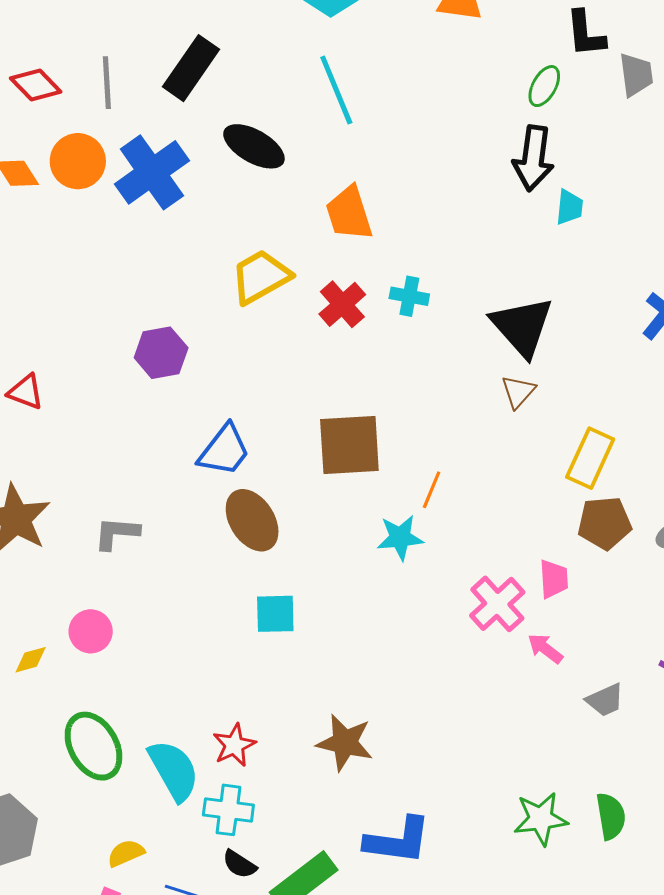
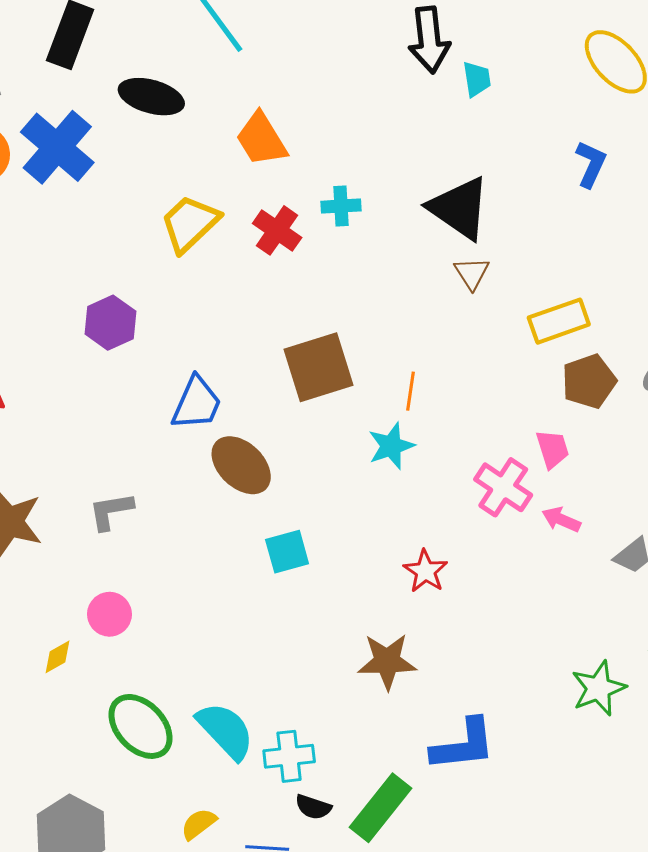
yellow rectangle: (590, 458) -> (559, 321), turned 60
red star: (234, 745) -> (425, 571), moved

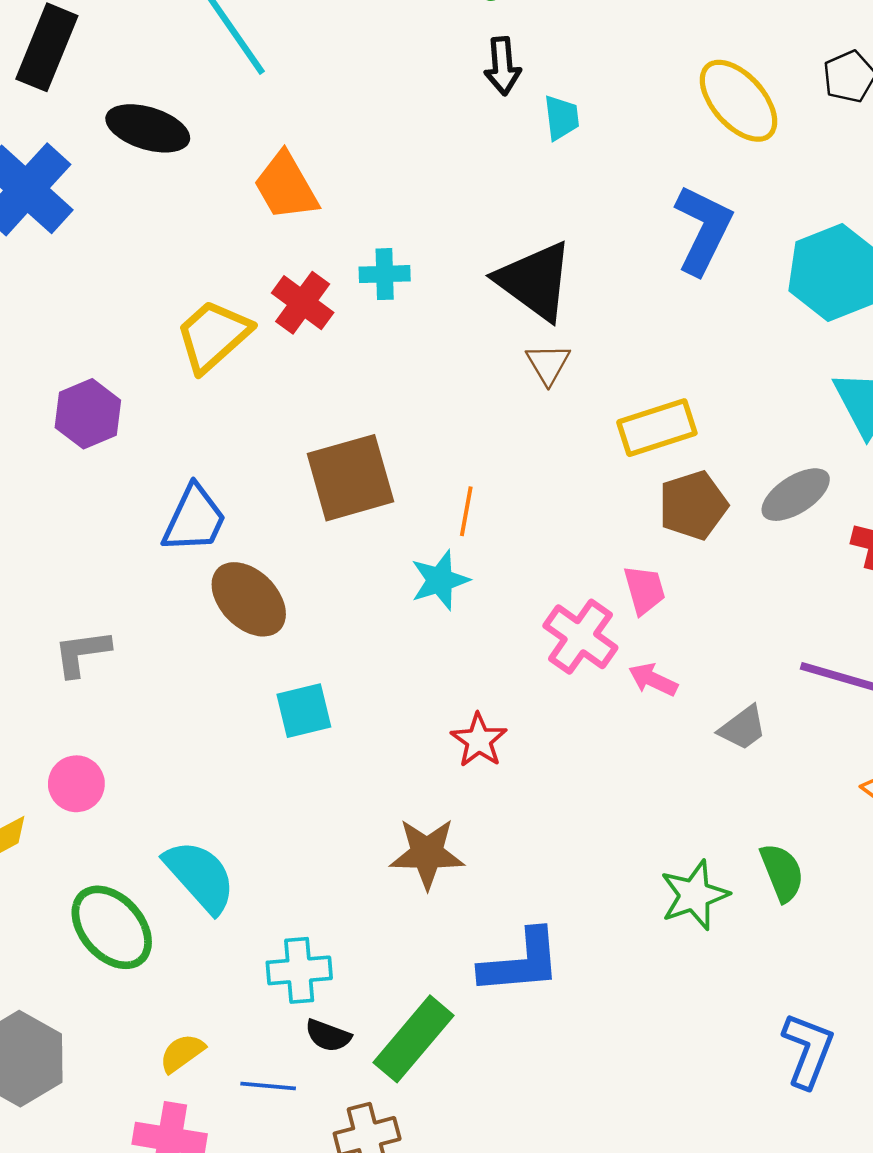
black arrow: (429, 40) -> (503, 66), size x0.7
blue L-shape: (591, 164) -> (703, 230), size x1.5
yellow trapezoid: (190, 223) -> (213, 336), moved
cyan semicircle: (225, 731) -> (200, 876), moved

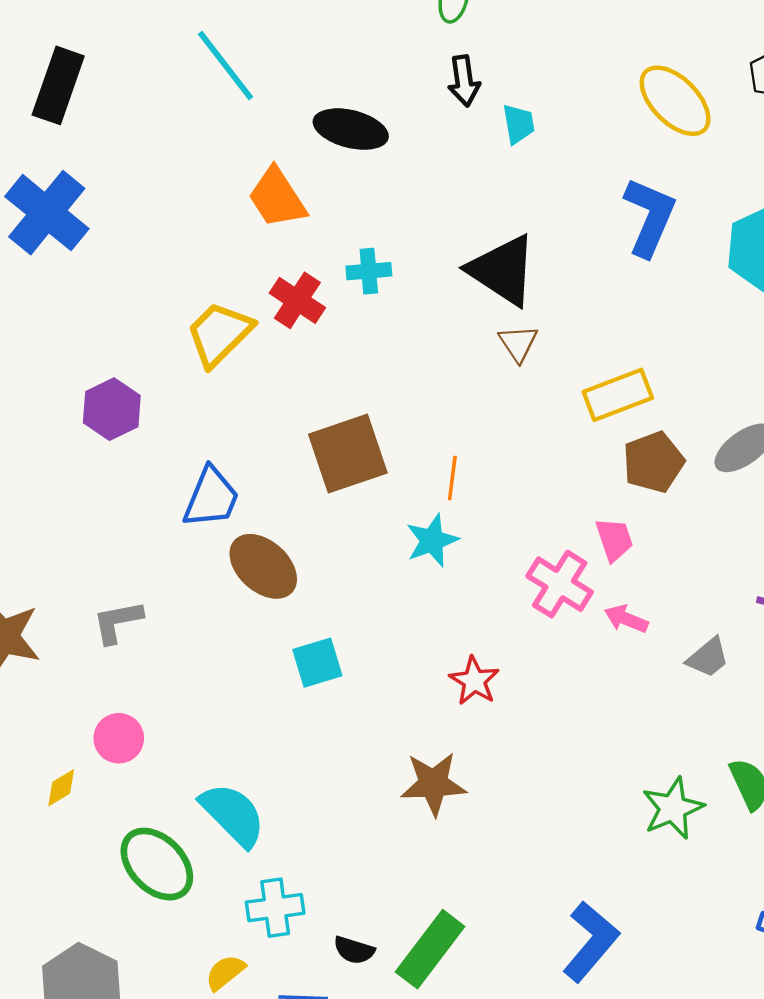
black ellipse: (148, 128) -> (351, 129), moved
blue L-shape: (521, 962) -> (591, 942), moved, turned -42
cyan cross: (299, 970) -> (275, 908), moved

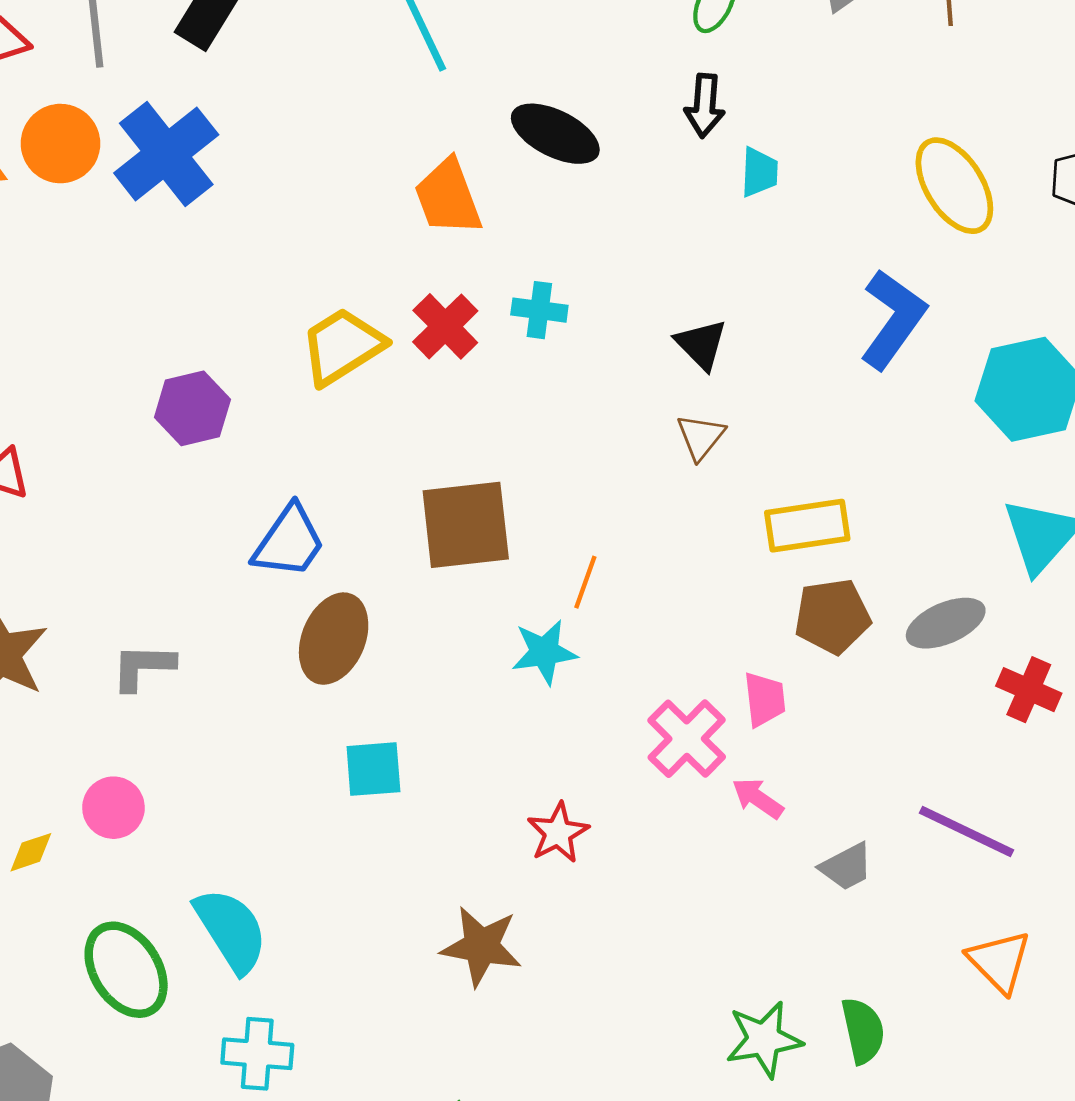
black triangle: (503, 270) -> (701, 344), size x0.6
brown ellipse: (263, 566) -> (334, 639), turned 58

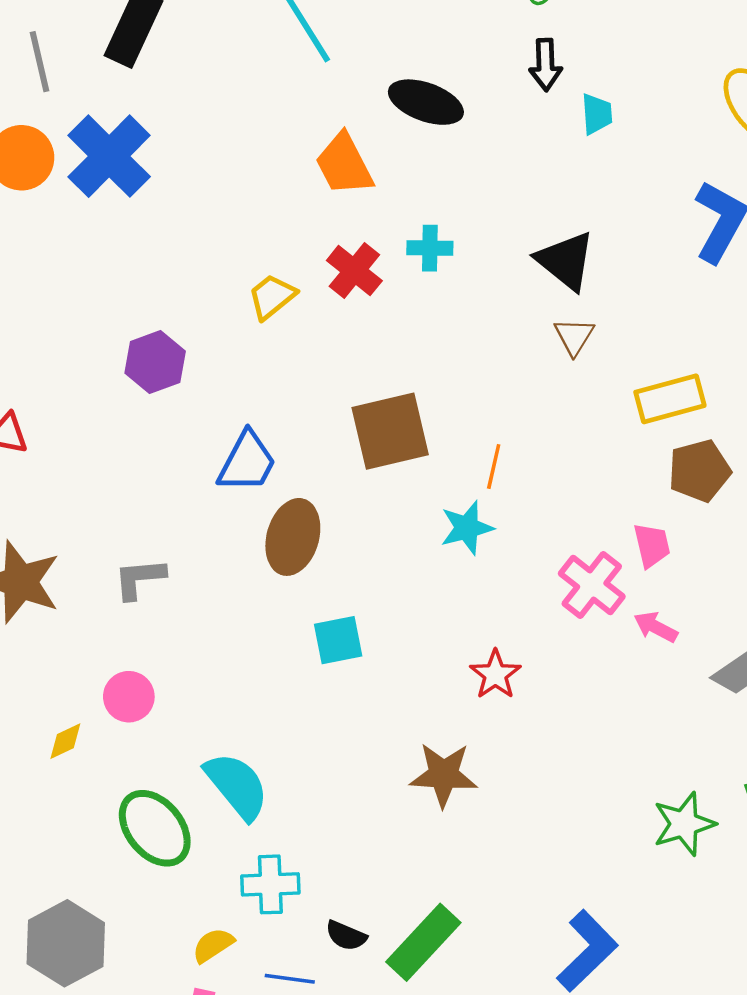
black triangle: (701, 344) -> (566, 261), size x1.4
yellow trapezoid: (342, 346) -> (272, 297), size x0.7

